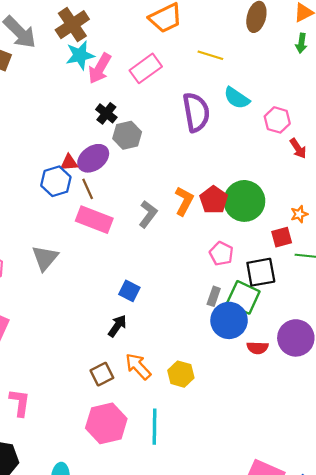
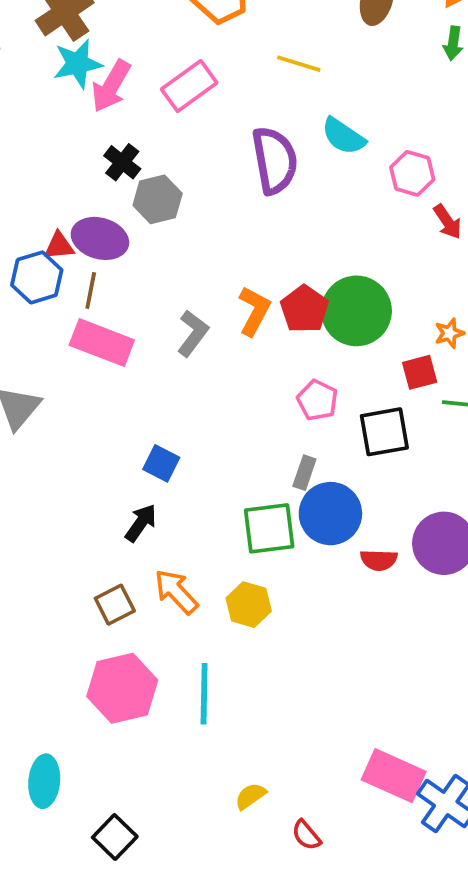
purple ellipse: (93, 158) -> (100, 238), turned 52
brown line: (88, 189) -> (91, 290), turned 35
green square: (243, 297) -> (269, 528), moved, turned -32

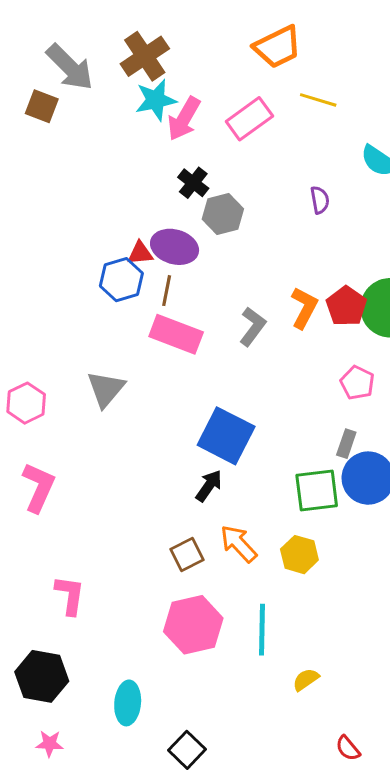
yellow line: (299, 64) -> (318, 100), moved
purple semicircle: (275, 160) -> (320, 200), moved, size x0.5
blue square: (161, 463) -> (226, 436), size x1.8
yellow semicircle: (251, 796) -> (306, 680), moved

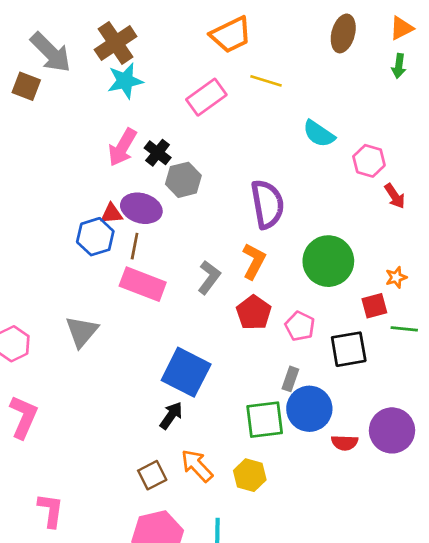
pink arrow: (184, 119) -> (122, 147), moved
purple semicircle: (320, 200) -> (267, 204), moved, size x2.0
red pentagon: (346, 306) -> (254, 313), moved

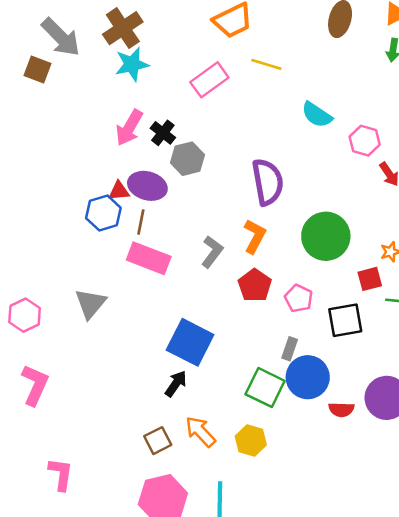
green square: (265, 420) -> (265, 388), turned 33

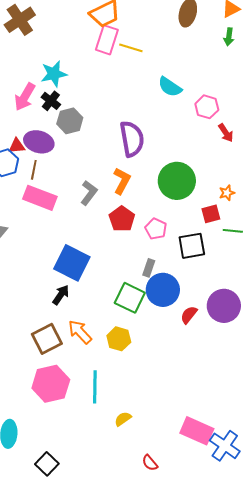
cyan star: (132, 64) -> (54, 74), moved
pink rectangle: (209, 80) -> (107, 40), moved, turned -36
red semicircle: (341, 410) -> (189, 315), turned 126
brown square: (158, 441) -> (47, 339), size x1.4

